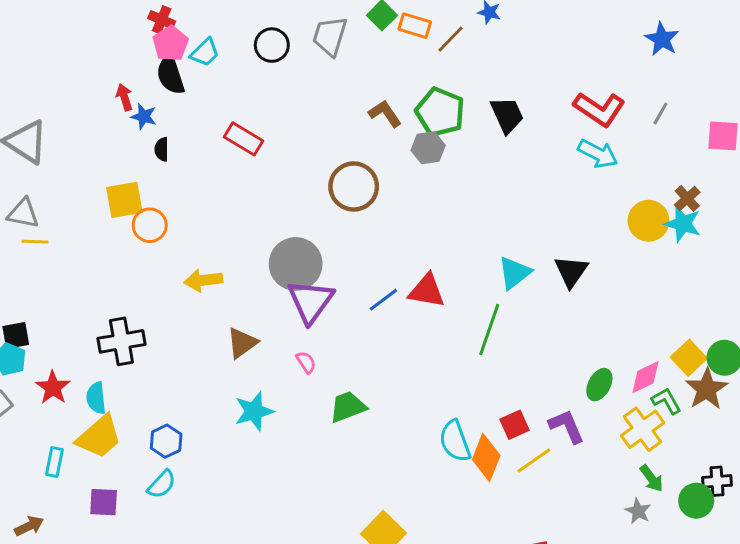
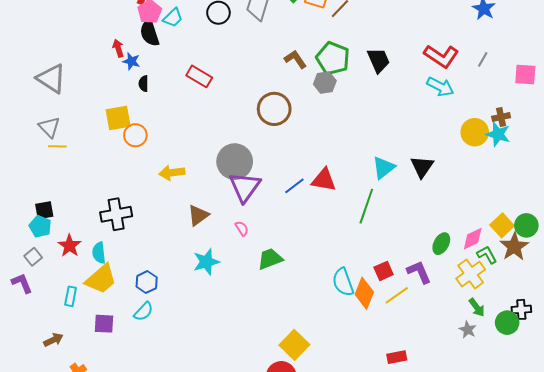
brown cross: (687, 198) -> (501, 117), turned 30
gray triangle: (23, 213) -> (49, 127), turned 35

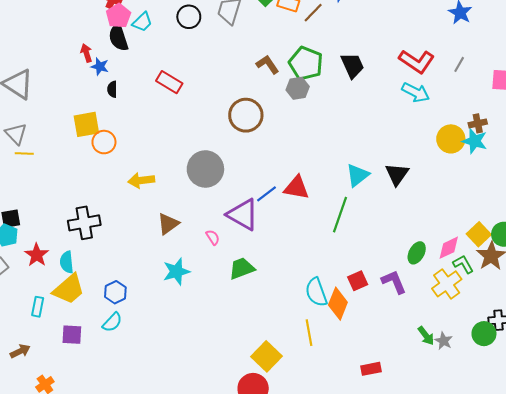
purple triangle: (245, 187) -> (243, 215), moved, turned -36
yellow line: (397, 295) -> (309, 333), moved, turned -65
green arrow: (477, 307) -> (426, 336), moved

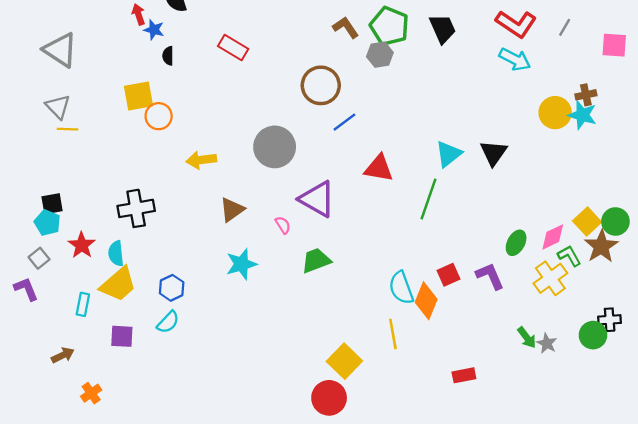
blue line: (267, 194) -> (344, 122), moved

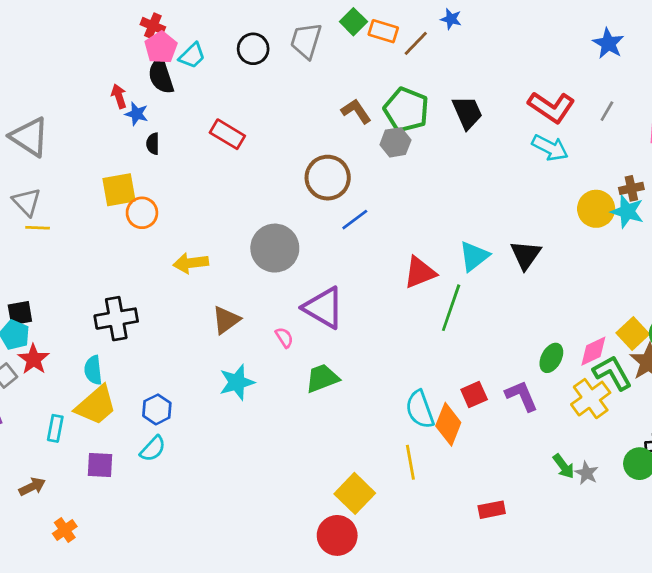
red triangle: (379, 168) -> (420, 272), moved, turned -32
red star: (82, 245) -> (34, 359), moved
green L-shape: (569, 256) -> (612, 373), size x1.4

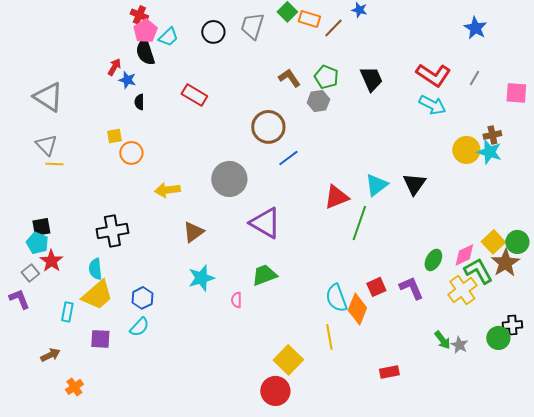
red arrow: (119, 96) -> (114, 67), turned 48
green pentagon: (406, 110) -> (326, 77), size x0.7
yellow square: (119, 190) -> (114, 136), size x0.6
pink semicircle: (284, 338) -> (236, 300), moved, turned -147

